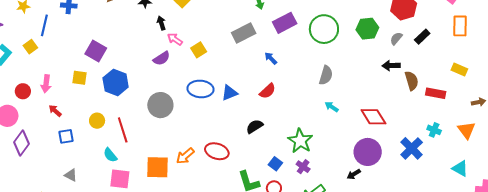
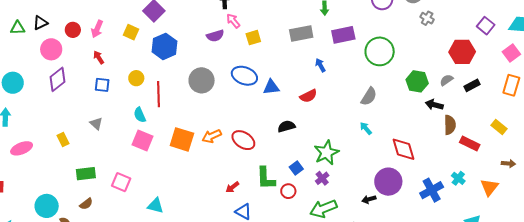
green hexagon: (367, 29) -> (417, 81), moved

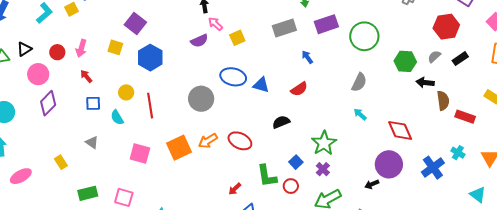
gray circle: (202, 80) -> (201, 99), moved
blue triangle: (271, 87) -> (261, 85), turned 30
cyan semicircle: (140, 115) -> (117, 117), moved
orange square: (182, 139) -> (179, 148), turned -35

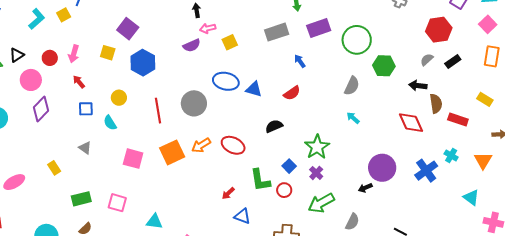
pink arrow: (215, 24) -> (208, 28), turned -56
green hexagon: (405, 61) -> (384, 66), moved
red line: (150, 106) -> (158, 111), moved
red diamond: (400, 130) -> (411, 123), moved

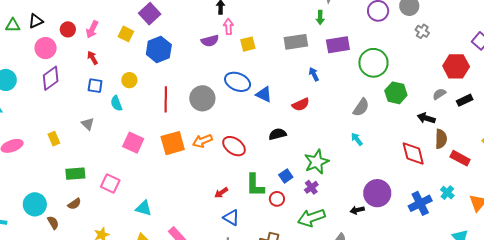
pink arrow: (208, 28) -> (228, 27), turned 91

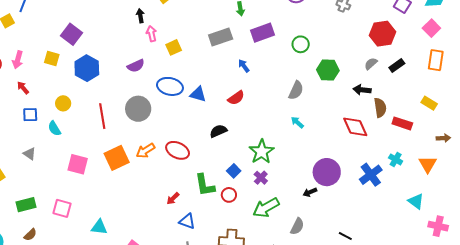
purple semicircle: (210, 41) -> (136, 66), moved
green circle: (373, 63) -> (301, 44), size x0.6

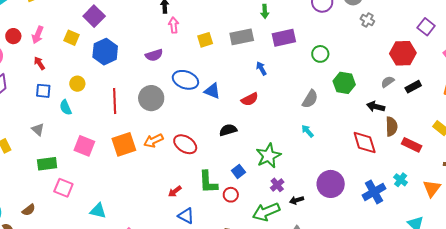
yellow square: (174, 47) -> (205, 40), moved
purple cross: (261, 178) -> (277, 185), moved
black arrow: (310, 192) -> (297, 200), moved
green rectangle: (26, 205) -> (47, 164), moved

